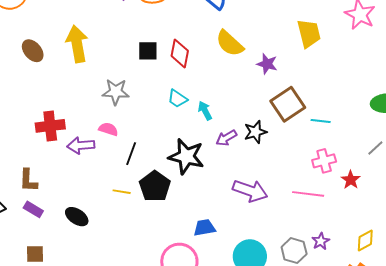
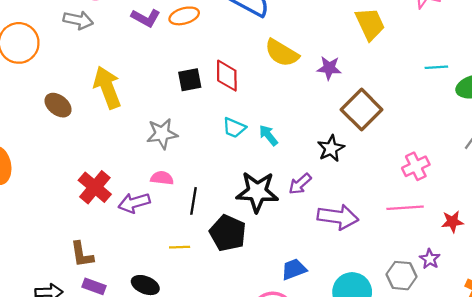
cyan line: (321, 121) -> (436, 67), moved
red cross: (50, 126) -> (95, 187), turned -32
purple arrow: (226, 138) -> (300, 184), moved
red star: (351, 180) -> (452, 222), moved, turned -30
yellow line: (122, 192) -> (180, 247), moved

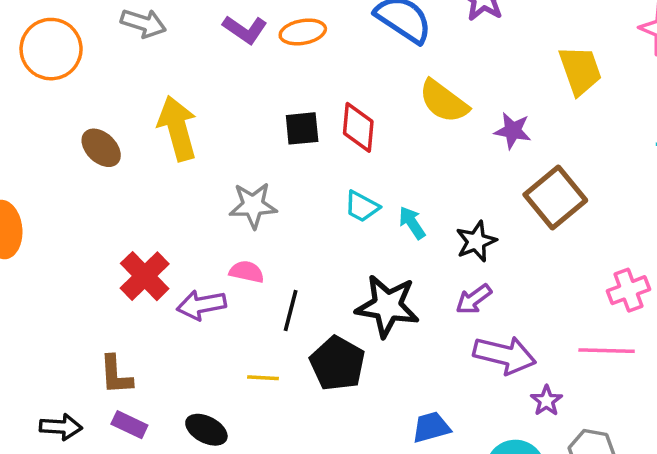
black star: (331, 148) -> (476, 241), moved
purple arrow: (300, 184) -> (474, 299), moved
purple star: (430, 259) -> (546, 401), moved

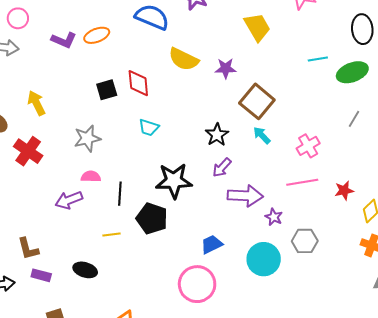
yellow arrow: (177, 128) -> (36, 103), size x0.7
cyan arrow: (412, 223) -> (262, 135), moved
red cross: (145, 276) -> (28, 151), moved

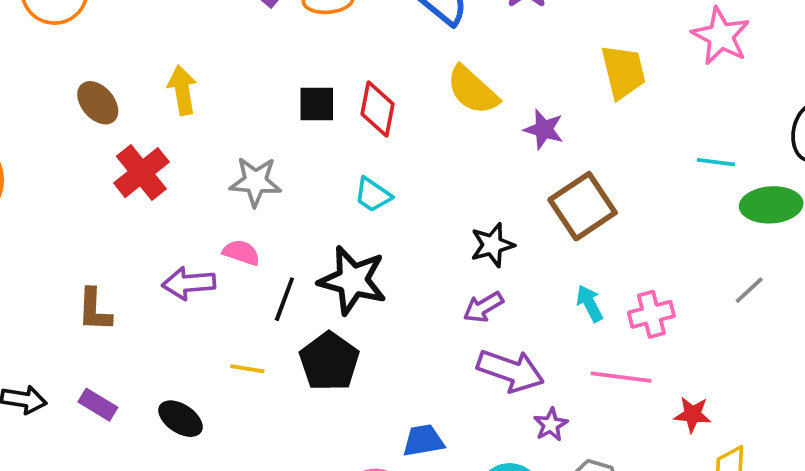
cyan arrow: (262, 135) -> (590, 303), moved
black star: (174, 181) -> (353, 280), moved
brown L-shape: (28, 249) -> (94, 310), moved

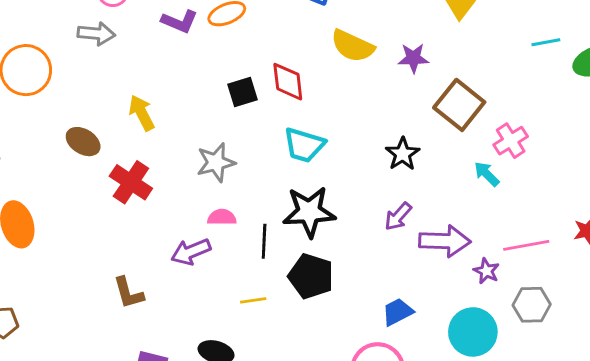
cyan trapezoid: (373, 195) -> (304, 145), size x1.4
purple arrow: (483, 307) -> (398, 216), moved
pink cross: (651, 314) -> (511, 141), moved
pink line: (621, 377) -> (526, 245), moved

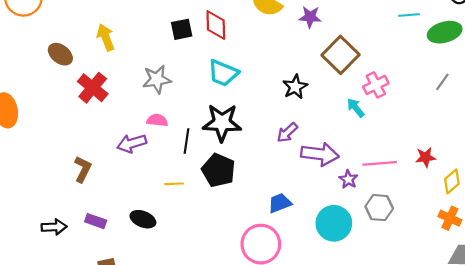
brown L-shape: (128, 293) -> (83, 169), turned -144

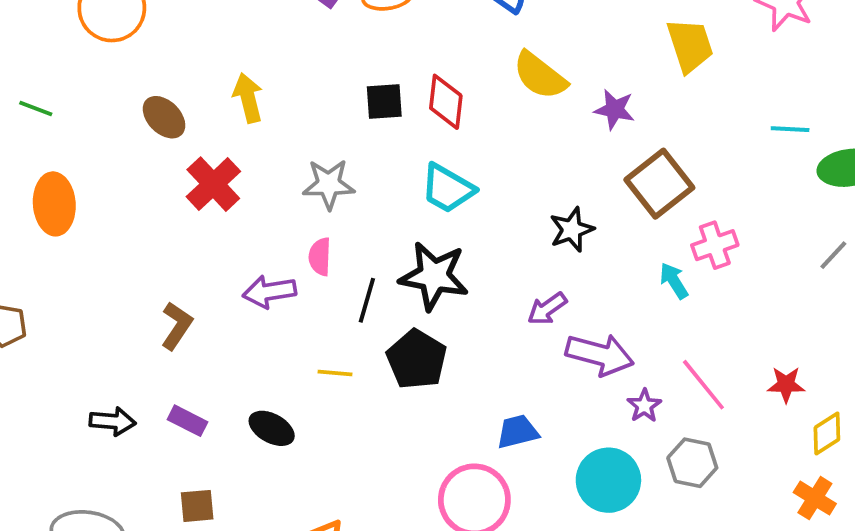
pink semicircle: (157, 120) -> (320, 257), turned -102
pink line: (380, 163) -> (703, 385), turned 48

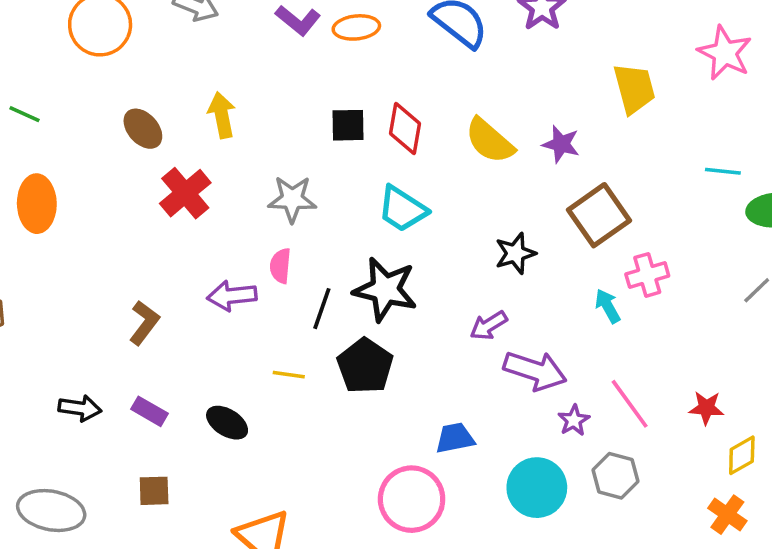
yellow semicircle: (540, 76) -> (490, 141), moved

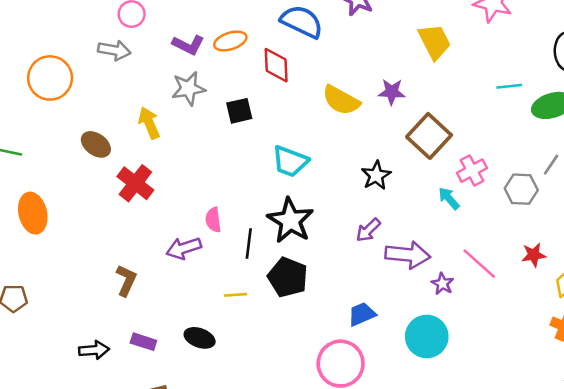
red diamond: (405, 129) -> (276, 65), moved
gray star: (292, 199) -> (188, 88), moved
black star: (385, 289) -> (290, 220), turned 30
gray hexagon: (615, 476) -> (521, 189), moved

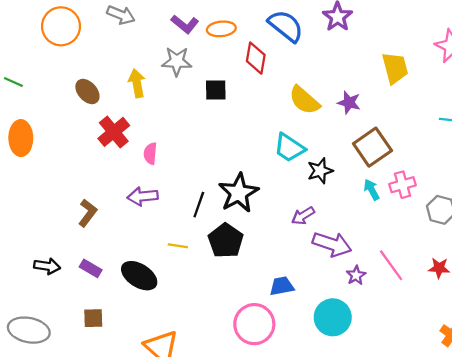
cyan trapezoid: (290, 161) -> (289, 148), moved
cyan arrow: (449, 198) -> (372, 190), moved
pink semicircle: (213, 220) -> (150, 153), moved
black ellipse: (200, 338) -> (139, 276), size x1.4

